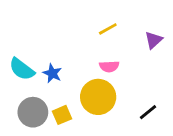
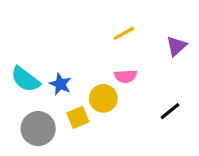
yellow circle: (98, 97) -> (103, 98), moved, size x0.7
black line: (148, 112) -> (170, 111), moved
yellow square: (62, 115) -> (78, 117), moved

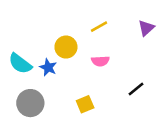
purple triangle: (176, 46) -> (146, 28), moved
yellow circle: (103, 98) -> (66, 47), moved
yellow square: (78, 117) -> (85, 104), moved

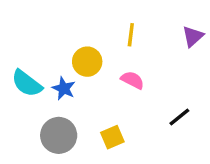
yellow line: (99, 27) -> (131, 35), turned -54
pink semicircle: (100, 61) -> (132, 80), turned -150
gray circle: (30, 103) -> (59, 135), moved

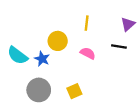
black line: (179, 117) -> (119, 47), moved, turned 48

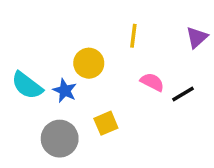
black line: (119, 47) -> (183, 94), moved, turned -40
pink semicircle: (88, 53) -> (152, 82), moved
yellow square: (74, 91) -> (106, 123), moved

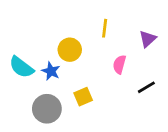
purple triangle: (197, 37) -> (148, 39), moved
pink semicircle: (152, 82) -> (119, 64), turned -102
black line: (183, 94) -> (146, 87), moved

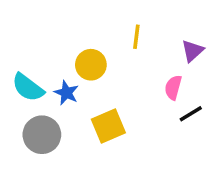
pink semicircle: (119, 64) -> (173, 87), moved
yellow square: (83, 97) -> (108, 126), size x1.4
gray circle: (47, 109) -> (42, 135), moved

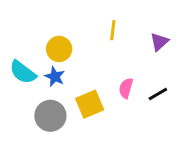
yellow circle: (91, 65) -> (59, 49), moved
pink semicircle: (173, 87) -> (126, 88), moved
gray circle: (42, 135) -> (50, 116), moved

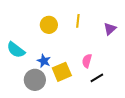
yellow circle: (59, 49) -> (49, 25), moved
blue star: (55, 77) -> (44, 61), moved
black line: (158, 94) -> (97, 78), moved

